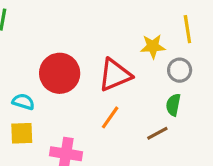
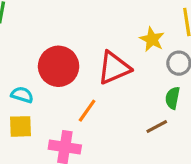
yellow star: (153, 46) -> (152, 39), turned 30
orange line: (110, 117) -> (87, 111), moved

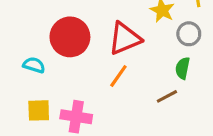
orange line: (87, 111) -> (118, 76), moved
yellow square: (21, 126) -> (39, 110), moved

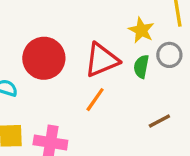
green semicircle: (183, 68) -> (141, 67), moved
brown line: (167, 96) -> (159, 121), moved

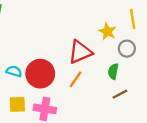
red circle: (44, 58) -> (40, 74), moved
green semicircle: (141, 67) -> (113, 71), moved

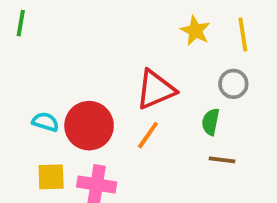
yellow star: (107, 31) -> (195, 31), moved
brown line: (120, 94) -> (222, 160), turned 35

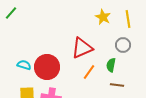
green line: (21, 23) -> (11, 13), turned 32
orange line: (148, 135) -> (89, 72), moved

